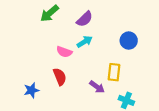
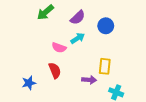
blue circle: (129, 41) -> (106, 26), moved
purple arrow: (97, 87) -> (89, 80), turned -32

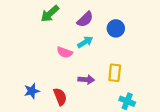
red semicircle: (55, 70) -> (60, 97), moved
purple arrow: (89, 80) -> (86, 80), moved

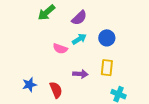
blue circle: (116, 28) -> (107, 38), moved

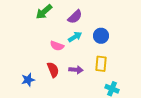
red semicircle: (56, 90) -> (53, 70), moved

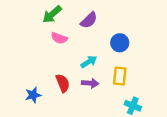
cyan arrow: (75, 37) -> (89, 62), moved
pink semicircle: (57, 46) -> (59, 38), moved

